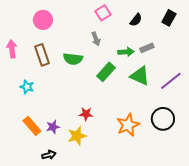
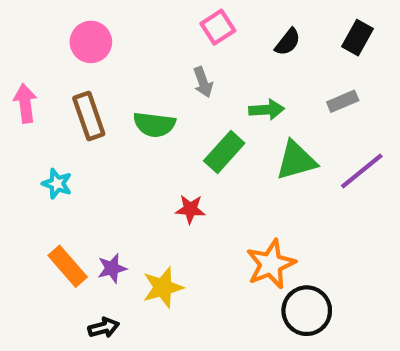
gray rectangle: (147, 48) -> (343, 101), moved
green triangle: (140, 76) -> (296, 160), turned -40
red star: (86, 114) -> (190, 209), moved
black circle: (163, 119) -> (307, 311), moved

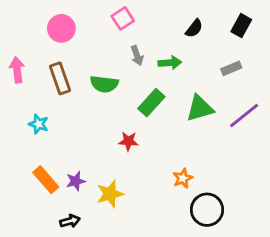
pink square: (218, 27) -> (123, 18), moved
green arrow: (267, 110) -> (170, 63), moved
orange star: (271, 264) -> (183, 178), size x0.6

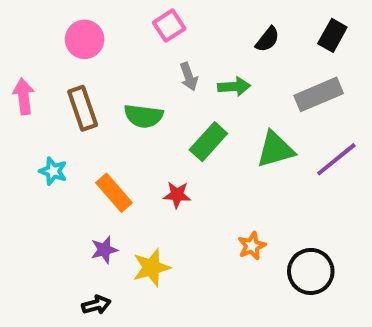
gray rectangle: (231, 68) -> (319, 94), size x1.6
orange rectangle: (46, 180) -> (114, 193), moved
black circle: (207, 210) -> (311, 271), moved

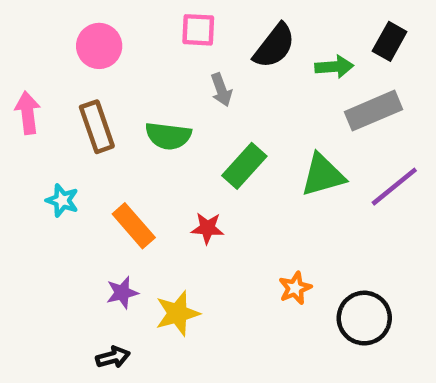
pink square: (169, 26) -> (198, 30), turned 36
black semicircle: (267, 39) -> (274, 46), moved, size x1.5
green arrow: (234, 87) -> (334, 67), moved

